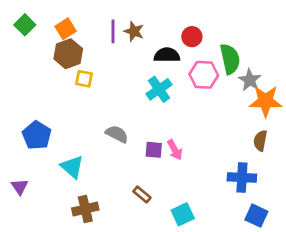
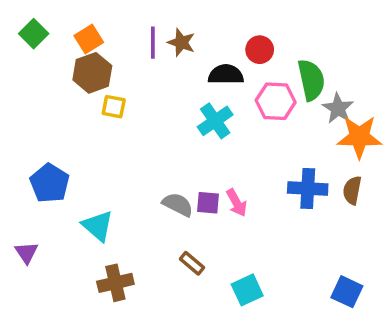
gray semicircle: (117, 134) -> (178, 205), moved
blue cross: (242, 177) -> (308, 188), moved

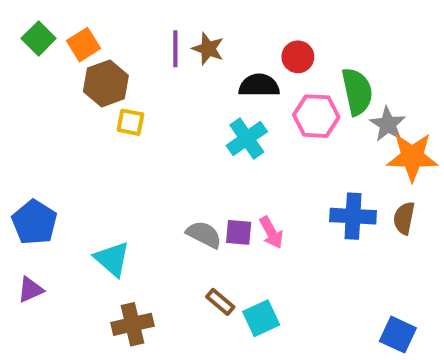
orange square: (89, 39) -> (83, 45), moved
blue pentagon: (50, 183) -> (34, 222), moved
purple triangle: (26, 253) -> (30, 290), turned 40
cyan square: (247, 290) -> (261, 318), moved

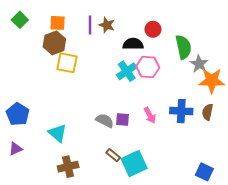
orange square: (83, 45) -> (58, 23), moved, turned 35
pink hexagon: (316, 116) -> (148, 67), moved
yellow square: (130, 122) -> (67, 63), size x1.5
pink arrow: (271, 232) -> (150, 115), moved
cyan square: (261, 318) -> (134, 163), size x1.4

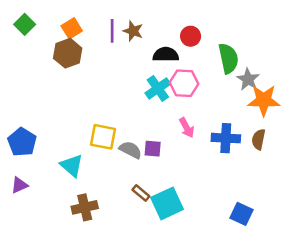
orange square: (58, 23) -> (72, 28), turned -35
yellow square: (67, 63) -> (103, 137), moved
pink arrow: (150, 115) -> (187, 128), moved
blue square: (204, 172) -> (242, 214), moved

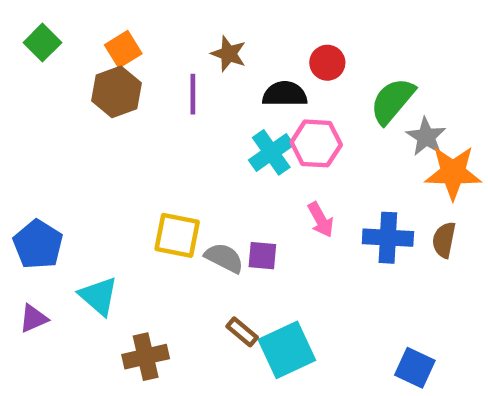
purple line: (112, 31) -> (193, 94), moved
green semicircle: (228, 58) -> (392, 101), turned -128
cyan triangle: (72, 166) -> (99, 296), moved

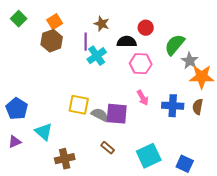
cyan cross: (271, 152) -> (97, 56), moved
purple square: (262, 256) -> (117, 114), size x1.6
cyan square: (287, 350) -> (149, 156), moved

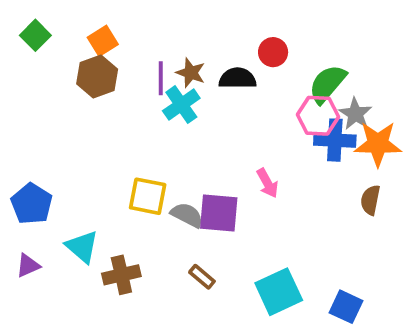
brown star: (102, 24) -> (191, 73), moved
pink hexagon: (141, 64) -> (318, 116), moved
blue cross: (173, 106) -> (335, 140), moved
brown cross: (65, 159) -> (121, 275), moved

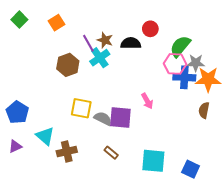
brown hexagon: (97, 76) -> (68, 65), moved
purple line: (161, 78) -> (88, 43), turned -30
gray star: (355, 114) -> (196, 63), turned -30
cyan square: (279, 292) -> (153, 161), turned 30

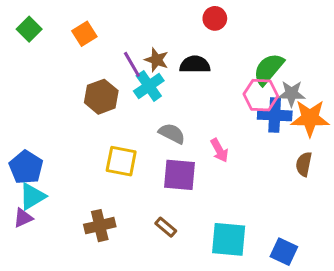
red circle: (150, 29) -> (215, 18), moved
gray semicircle: (103, 119) -> (172, 133), moved
cyan triangle: (45, 136) -> (32, 196), moved, turned 48

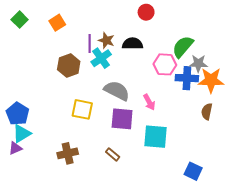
purple line: (132, 64) -> (90, 44), turned 30
pink hexagon: (261, 95) -> (165, 64), moved
gray semicircle: (172, 133) -> (117, 91), size x1.4
cyan square: (229, 239) -> (156, 137), moved

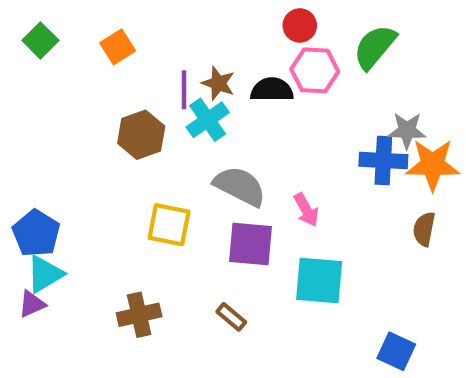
green semicircle: (183, 47) -> (375, 47), moved
pink hexagon: (165, 64) -> (315, 70), moved

